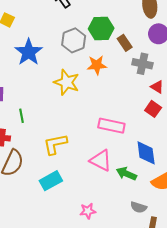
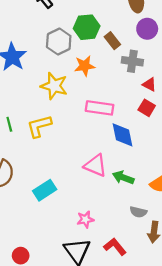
pink rectangle: (111, 126) -> (100, 108), moved
yellow L-shape: (55, 144) -> (39, 126), moved
blue diamond: (146, 153) -> (123, 135), moved

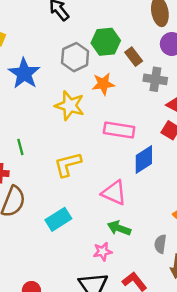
yellow L-shape: (39, 126) -> (68, 164), moved
blue diamond: (123, 135) -> (144, 160), turned 68
green arrow: (123, 178) -> (119, 228), moved
gray semicircle: (138, 212) -> (160, 244), turned 84

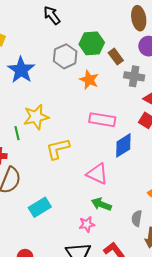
orange star: (103, 84) -> (89, 80), turned 30
yellow star: (70, 106) -> (36, 117), moved, turned -30
cyan rectangle: (58, 219) -> (40, 207), moved

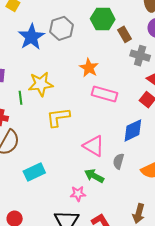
gray hexagon: (65, 56) -> (62, 28), moved
orange star: (89, 80) -> (89, 68), moved
blue diamond: (123, 145) -> (133, 130), moved
gray semicircle: (137, 218) -> (118, 161), moved

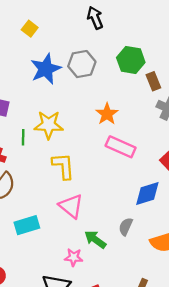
yellow L-shape: (58, 117) -> (63, 166), turned 85
pink triangle: (94, 146) -> (71, 206), moved

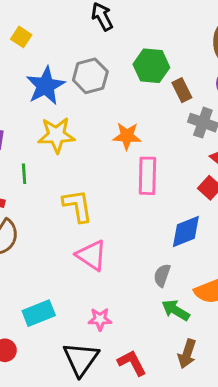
orange star: (107, 114) -> (127, 136), turned -30
yellow star: (49, 125) -> (56, 135), moved
pink rectangle: (121, 147) -> (147, 176), turned 72
cyan rectangle: (27, 225) -> (39, 313), moved
green arrow: (95, 239) -> (176, 310), moved

